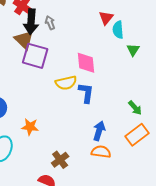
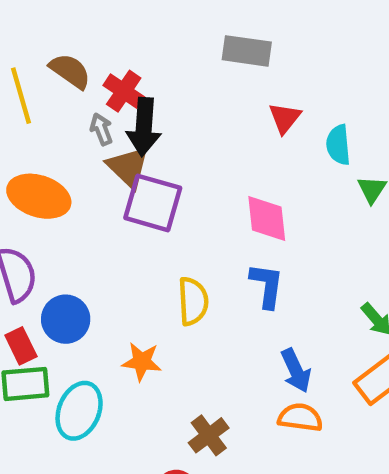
red triangle: (106, 18) -> (285, 118), moved
gray arrow: (50, 23) -> (101, 129), moved
yellow semicircle: (66, 83) -> (193, 301), moved, turned -80
blue arrow: (99, 131) -> (296, 371), turned 138

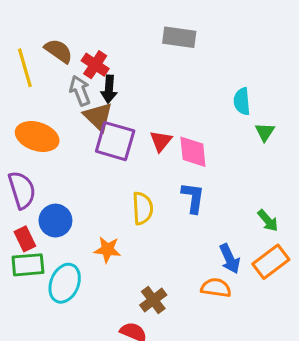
red triangle: (285, 118) -> (161, 141), moved
black arrow: (144, 127) -> (109, 89), size x0.7
gray arrow: (101, 129) -> (80, 91), size x1.4
blue arrow: (296, 371) -> (230, 259), moved

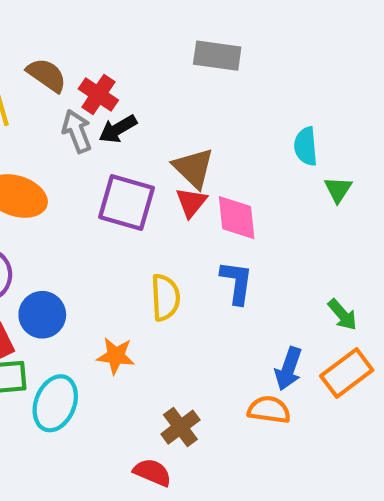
black arrow: (109, 89) -> (118, 129), turned 56
brown triangle: (98, 117) -> (193, 168), moved
blue arrow: (230, 259) -> (288, 369), turned 44

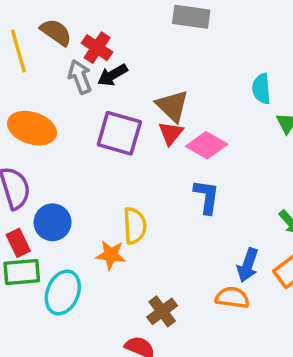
pink diamond: (237, 218) -> (207, 145), turned -54
yellow semicircle: (165, 297) -> (135, 226), moved

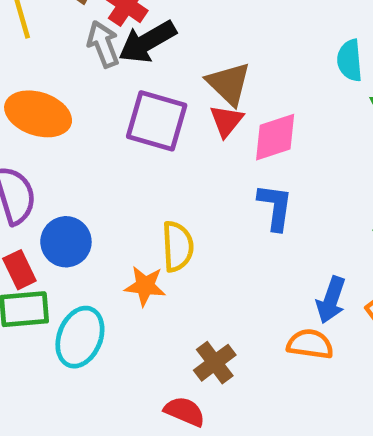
black arrow: (112, 75) -> (147, 42), size x1.4
pink diamond: (207, 145) -> (275, 137), turned -48

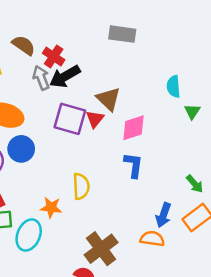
red triangle: (226, 121) -> (95, 119), moved
blue circle: (66, 242) -> (21, 149), moved
orange star: (145, 286) -> (51, 208), moved
brown cross: (215, 363) -> (101, 249), size x1.5

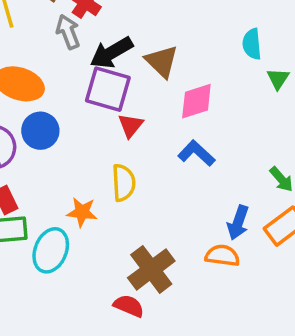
black arrow: (65, 76) -> (111, 53), moved
red triangle: (95, 119) -> (131, 125), moved
blue L-shape: (133, 165) -> (196, 153), turned -55

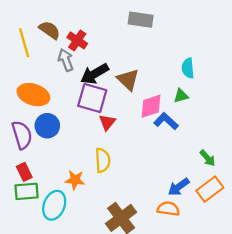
green triangle: (278, 79) -> (181, 96), moved, turned 42
blue L-shape: (196, 153) -> (166, 121), moved
blue arrow: (238, 223) -> (179, 187), turned 35

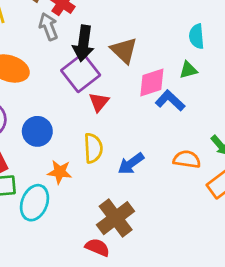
black arrow: (95, 74) -> (83, 43), turned -52
purple square: (92, 98) -> (81, 73), turned 36
blue circle: (47, 126) -> (37, 131), moved
blue arrow: (179, 187) -> (131, 164), moved
orange semicircle: (168, 209) -> (187, 159), moved

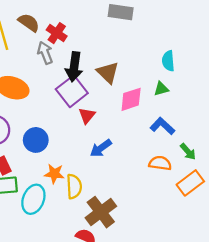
blue L-shape: (170, 101) -> (162, 126), moved
yellow semicircle: (93, 148) -> (74, 186), moved
blue arrow: (131, 164) -> (101, 148), moved

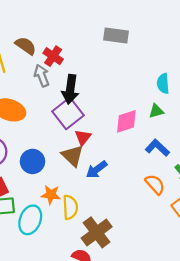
brown triangle: (108, 73) -> (73, 156), moved
orange semicircle: (160, 163) -> (155, 184), turned 40

